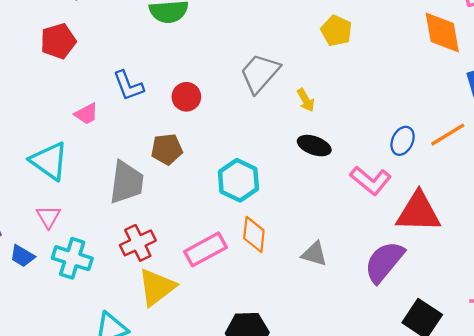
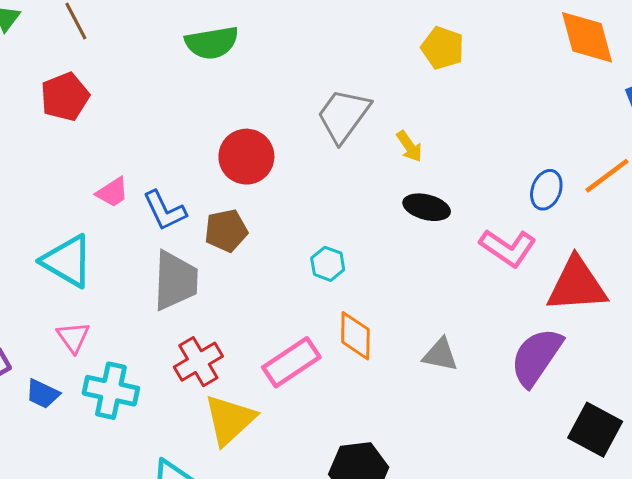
blue L-shape: (128, 86) -> (165, 211), moved
red circle: (186, 97) -> (246, 157), size x1.4
cyan hexagon: (238, 180) -> (328, 264), size x0.6

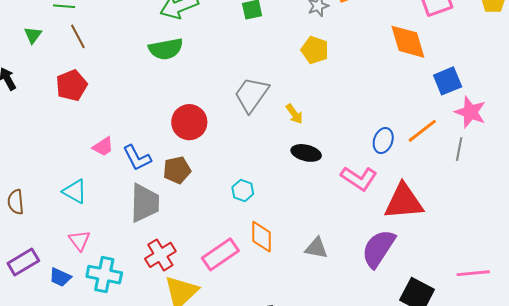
cyan triangle: (67, 261) -> (75, 191), size x0.7

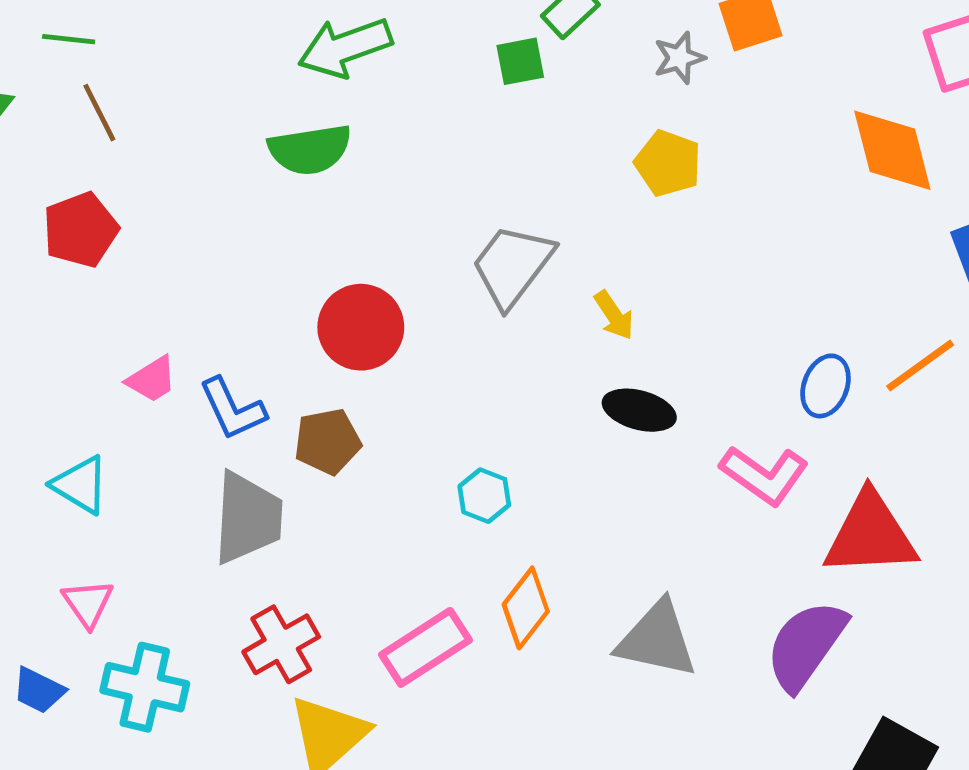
orange diamond: (261, 237) -> (526, 608), turned 36
gray triangle: (316, 248) -> (657, 639), size x1.5

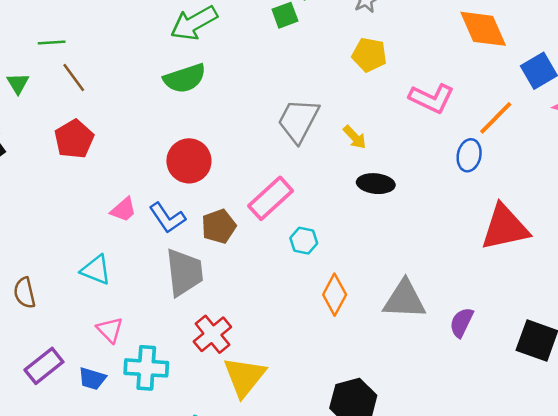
red circle: (361, 327) -> (189, 161), moved
orange line: (920, 366) -> (496, 118), moved
pink L-shape: (764, 475) -> (432, 98), moved
purple semicircle: (806, 645) -> (462, 322), moved, size x0.6
pink rectangle: (426, 647) -> (271, 198), moved

